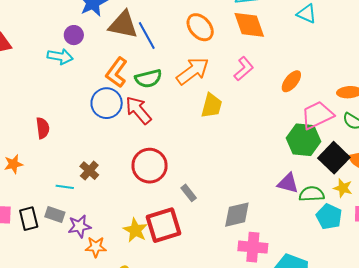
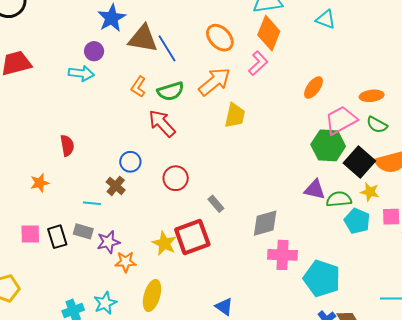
orange diamond: (249, 25) -> (269, 33), turned 44
pink L-shape: (244, 69) -> (258, 63), moved
orange L-shape: (117, 72) -> (138, 87), size x0.7
blue circle: (107, 103) -> (130, 162), moved, size x0.7
red circle: (150, 166) -> (176, 178), size x0.7

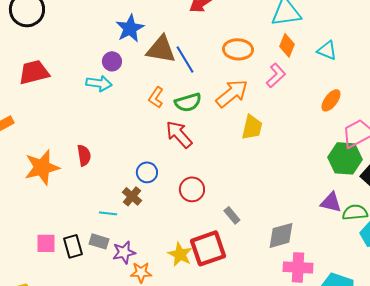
cyan triangle: (326, 19) -> (327, 50), moved
orange diamond: (269, 33) -> (287, 45), size x0.7
orange ellipse: (220, 38) -> (238, 49), turned -44
orange star: (40, 183) -> (42, 167), moved, size x1.8

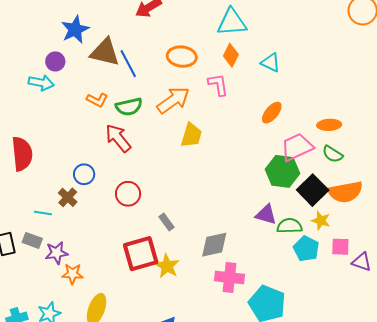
pink L-shape: (276, 75) -> (218, 85), turned -60
orange L-shape: (156, 97) -> (97, 100), turned -100
red semicircle: (84, 155) -> (22, 154), size x1.6
yellow star: (180, 254) -> (167, 266), moved

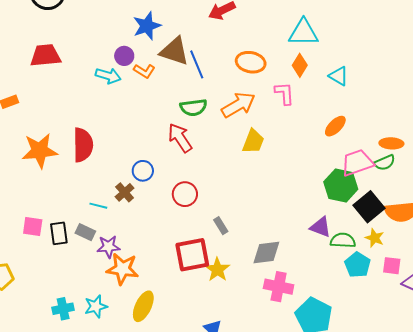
orange L-shape: (97, 100) -> (144, 71), moved
green semicircle: (333, 154) -> (385, 163), moved, turned -60
orange star: (72, 274) -> (122, 269), size x1.5

